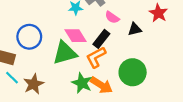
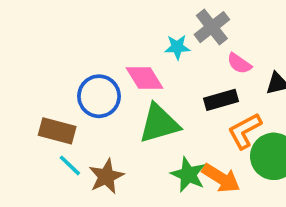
pink diamond: (76, 36) -> (145, 78), moved
black rectangle: (101, 39) -> (221, 100), turned 36
orange L-shape: (96, 57) -> (245, 131), moved

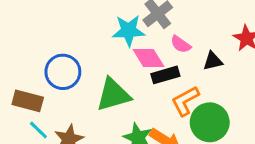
cyan star: (177, 47) -> (129, 31), size x1.5
pink diamond: (145, 78) -> (149, 58), moved

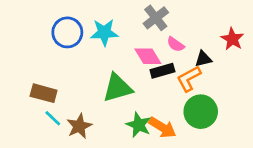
cyan star: (129, 31) -> (104, 32), moved
blue circle: (63, 72) -> (67, 32), moved
orange L-shape: (185, 101) -> (189, 79), moved

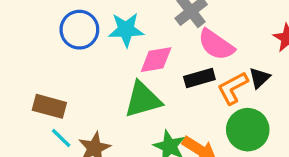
pink semicircle: (176, 44) -> (216, 45), size x1.6
pink diamond: (148, 56) -> (156, 60), moved, turned -68
black triangle: (203, 59) -> (259, 78), moved, turned -30

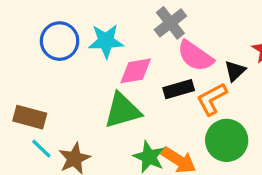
black triangle: (259, 78) -> (235, 71), moved

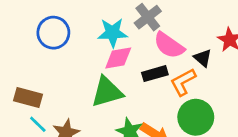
cyan star: (106, 41) -> (113, 33), moved
black triangle: (235, 71) -> (203, 58), turned -36

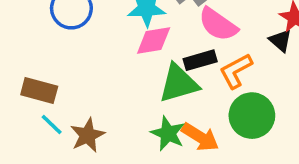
black triangle: (203, 58) -> (281, 40), moved
green triangle: (107, 92) -> (179, 83), moved

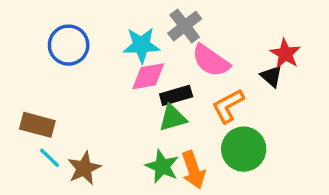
black rectangle: (200, 60) -> (176, 95), moved
green triangle: (179, 83) -> (173, 118), size x0.7
orange arrow: (200, 137) -> (193, 170), turned 39

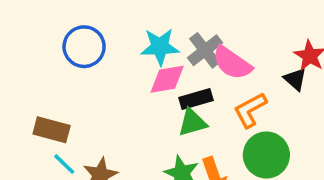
gray cross: (185, 26) -> (205, 50), moved

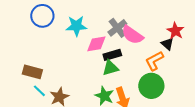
blue circle: (84, 47) -> (42, 16), moved
cyan star: (160, 47) -> (76, 26), moved
orange L-shape: (250, 110) -> (154, 61), moved

